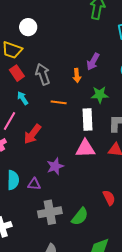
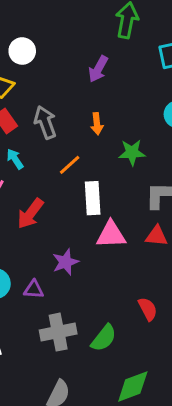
purple arrow: (93, 62) -> (98, 69), moved
orange line: (59, 102) -> (70, 165), turned -49
white rectangle: (88, 120) -> (93, 198), moved

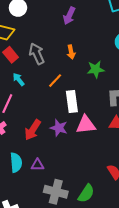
red arrow: (30, 214) -> (33, 130), moved
purple star: (65, 262) -> (59, 128), moved, turned -30
gray cross: (58, 332) -> (56, 192), turned 30

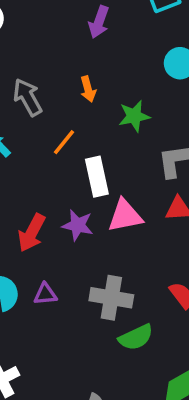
purple arrow: (69, 16) -> (99, 22), moved
gray cross: (56, 192) -> (111, 298), moved
green semicircle: (86, 193) -> (136, 337), turned 36

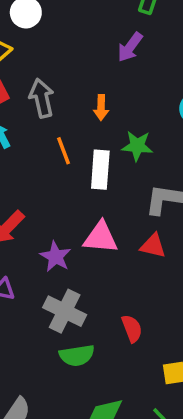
orange line: (64, 142) -> (64, 151), turned -76
white rectangle: (97, 177) -> (100, 170), moved
purple star: (78, 225) -> (56, 257), moved

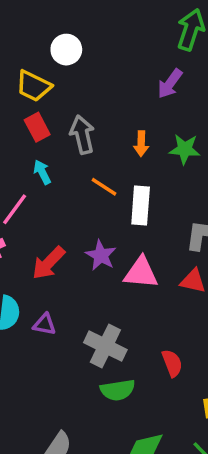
green star: (137, 146) -> (185, 149), moved
orange line: (64, 151) -> (104, 187), turned -36
purple star: (56, 257) -> (101, 255), moved

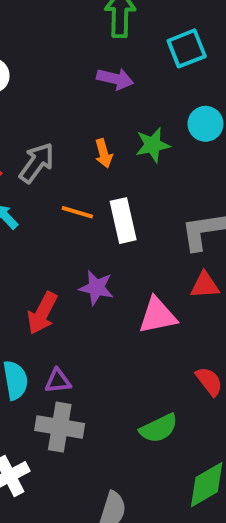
purple arrow: (170, 84) -> (115, 79), turned -96
gray arrow: (82, 135) -> (37, 163), turned 66
pink triangle: (141, 273) -> (158, 316), moved
gray cross: (105, 346) -> (60, 427), moved

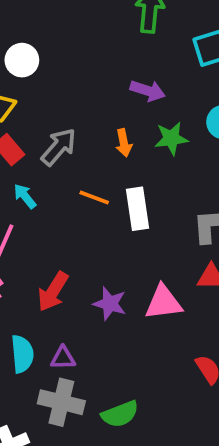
purple arrow: (115, 79) -> (148, 91), moved
purple star: (96, 288) -> (110, 304), moved
green semicircle: (159, 428) -> (120, 414), moved

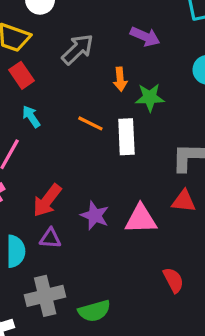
green star: (171, 138) -> (150, 97), moved
gray arrow: (59, 147) -> (78, 49), moved
purple triangle: (63, 358) -> (50, 238), moved
gray cross: (61, 402) -> (45, 296), turned -33

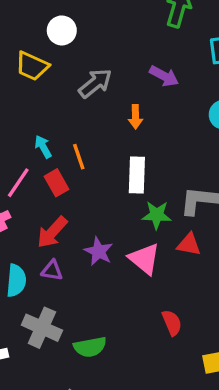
red rectangle: (22, 75) -> (56, 183), moved
green star: (150, 97) -> (157, 215), moved
orange line: (90, 123) -> (79, 157), moved, turned 40
pink triangle: (141, 219) -> (144, 259), turned 36
gray cross: (45, 296) -> (42, 328), turned 33

